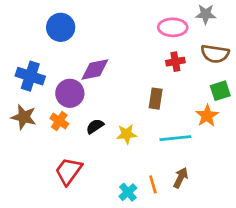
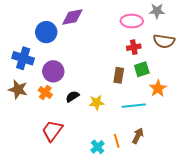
blue circle: (61, 27) -> (46, 32), moved
purple diamond: (95, 70) -> (72, 17), moved
green square: (220, 91) -> (142, 69), moved

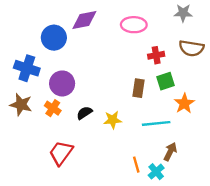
pink ellipse: (132, 21) -> (134, 25), moved
brown arrow: (138, 136) -> (170, 152), moved
cyan cross: (98, 147) -> (156, 172), moved

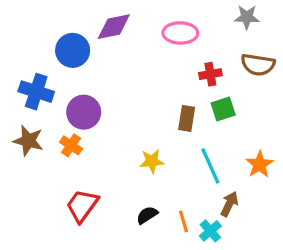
orange star: (184, 103) -> (259, 164), moved
black semicircle: (84, 113) -> (147, 215), moved
cyan line: (156, 123) -> (210, 166), turned 72

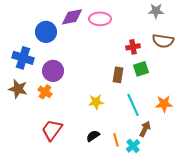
pink ellipse: (180, 33) -> (100, 19), moved
orange star: (259, 164) -> (164, 104), turned 30

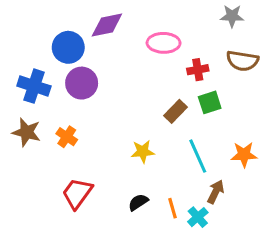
pink ellipse: (100, 19) -> (164, 43), moved
purple circle: (53, 71) -> (82, 83), moved
brown rectangle: (118, 75) -> (175, 111), turned 35

